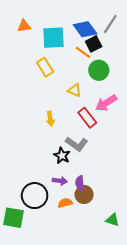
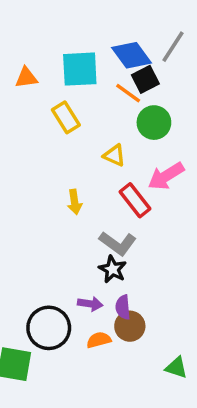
orange triangle: (24, 26) -> (26, 78), moved
black star: (62, 156) -> (113, 269), moved

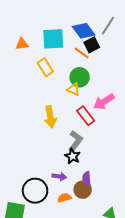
green circle: (154, 123) -> (80, 77), moved
yellow arrow: (75, 202) -> (50, 117), size x1.5
gray L-shape: (118, 243) -> (76, 141), turned -90
purple semicircle: (123, 307) -> (87, 179), moved

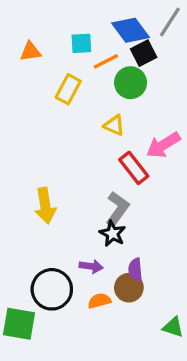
cyan square: (53, 39) -> (81, 43), size x0.6
orange line: (82, 53) -> (106, 61), moved, turned -63
yellow rectangle: (45, 67) -> (68, 89), turned 60
green circle: (80, 77) -> (131, 83), moved
yellow arrow: (50, 117) -> (45, 206), moved

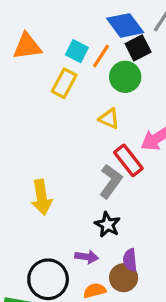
cyan square: (81, 43) -> (77, 51), moved, turned 30
orange triangle: (30, 52) -> (27, 46), size x1.4
orange line: (106, 61) -> (101, 56), turned -30
gray L-shape: (117, 209) -> (111, 181), moved

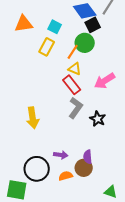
orange line: (101, 56) -> (73, 52), moved
red rectangle: (128, 160) -> (72, 85), moved
black star: (107, 225) -> (98, 119), moved

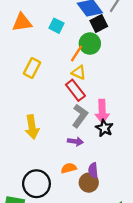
yellow rectangle: (47, 47) -> (32, 68), moved
pink arrow: (105, 81) -> (102, 111), moved, turned -60
purple arrow: (61, 155) -> (75, 141), moved
orange semicircle: (66, 176) -> (69, 168), moved

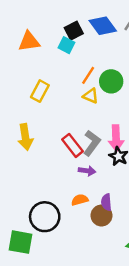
black square: (99, 24) -> (74, 31), moved
green circle: (90, 44) -> (111, 81), moved
red rectangle: (75, 90) -> (72, 145), moved
yellow arrow: (32, 127) -> (25, 137), moved

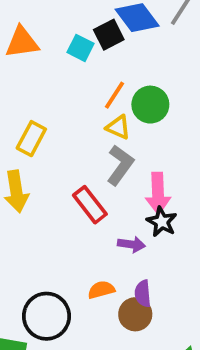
black square: (74, 31) -> (109, 35), moved
yellow rectangle: (40, 91) -> (31, 139), moved
gray L-shape: (92, 143) -> (120, 165), moved
purple arrow: (87, 171) -> (131, 244), moved

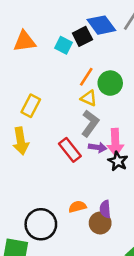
purple arrow: (131, 244) -> (98, 147), moved

